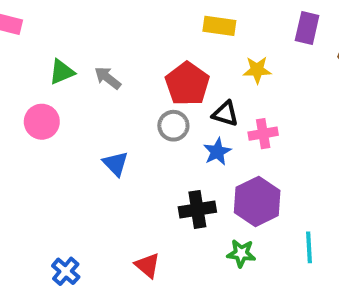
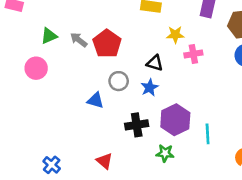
red pentagon: (187, 84) -> (107, 44), moved
gray circle: (173, 126) -> (119, 81), moved
pink cross: (263, 134) -> (193, 54), moved
blue triangle: (116, 164) -> (95, 100), moved, turned -30
cyan line: (309, 247) -> (208, 134), moved

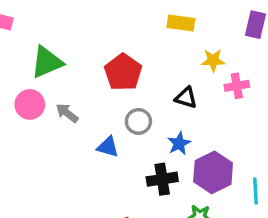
green triangle: (49, 36) -> (47, 62), size x1.5
gray arrow: (79, 40) -> (67, 113), moved
blue star: (150, 87) -> (179, 144), moved

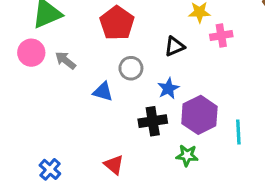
black triangle: (186, 98) -> (175, 46), turned -40

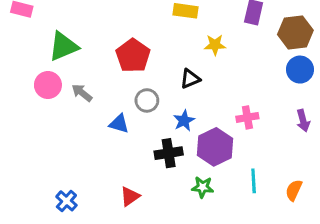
pink cross: (221, 36) -> (247, 117), moved
cyan line: (238, 132) -> (254, 181), moved
red triangle: (114, 165) -> (130, 196), turned 45

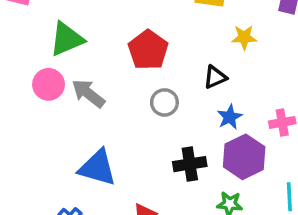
gray arrow: (82, 93) -> (88, 93), size x1.4
blue star: (184, 121) -> (230, 117), moved
blue triangle: (119, 124) -> (97, 168), moved, size x1.6

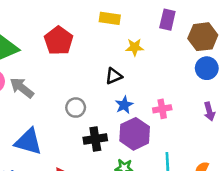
red pentagon: (148, 50) -> (59, 41), moved
gray circle: (164, 102) -> (76, 108), moved

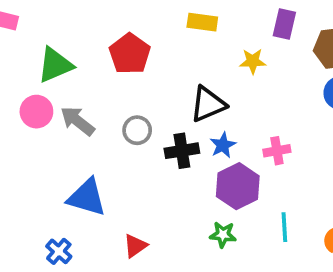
yellow star: (135, 47) -> (253, 61), moved
black triangle: (114, 76) -> (208, 104), size x1.5
gray circle: (76, 108) -> (137, 130), moved
black cross: (95, 139) -> (182, 151), moved

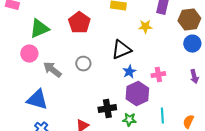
gray arrow: (77, 121) -> (52, 70), moved
black cross: (182, 151) -> (107, 109), moved
blue triangle: (87, 197) -> (37, 100), moved

